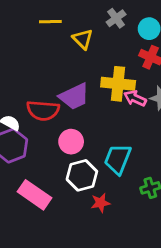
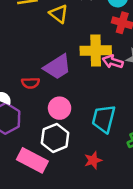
red semicircle: (43, 110) -> (31, 83), size x0.6
white hexagon: (82, 175) -> (55, 138), moved

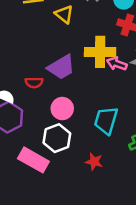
red star: (93, 160) -> (94, 162), turned 30

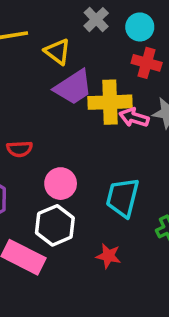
purple trapezoid: (61, 67) -> (73, 87), moved

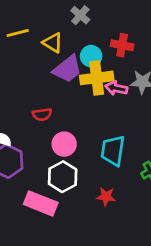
cyan circle: (140, 27) -> (91, 56), moved
red semicircle: (20, 149) -> (42, 114), moved

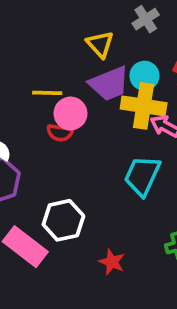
yellow line: (18, 33) -> (47, 93), moved
pink circle: (64, 144) -> (70, 114), moved
cyan trapezoid: (113, 151) -> (142, 176), moved

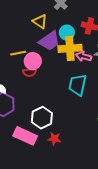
red star: (112, 262) -> (54, 139), moved

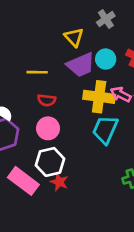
yellow cross: (70, 48) -> (99, 97), moved
pink circle: (33, 61) -> (48, 128), moved
red star: (54, 139) -> (59, 182), moved

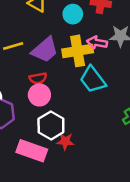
purple trapezoid: (81, 65) -> (45, 50), moved
red semicircle: (47, 100) -> (38, 78), moved
cyan trapezoid: (105, 130) -> (93, 80), turned -44

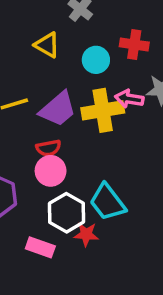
cyan trapezoid: (93, 80) -> (108, 202), moved
pink rectangle: (32, 151) -> (40, 247), size x0.7

